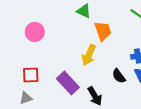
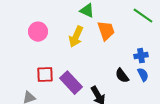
yellow arrow: (89, 55) -> (76, 37), moved
red square: (31, 75) -> (45, 75), moved

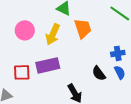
pink circle: (38, 32) -> (25, 30), moved
purple rectangle: (71, 83) -> (48, 65), moved, turned -60

